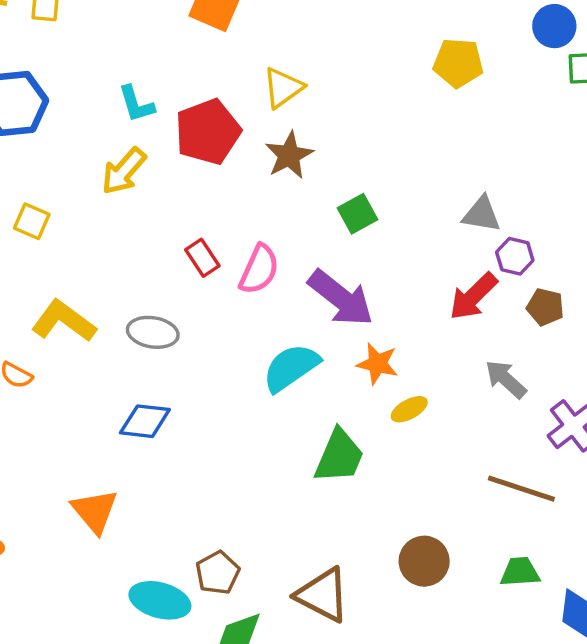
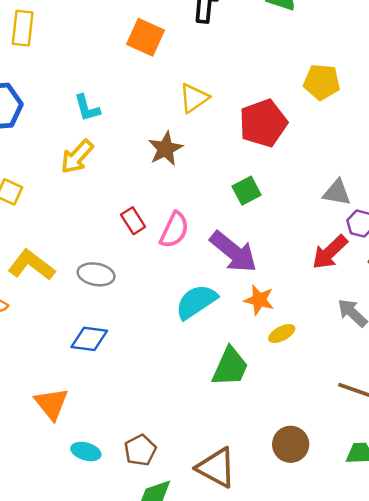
red pentagon: (208, 132) -> (263, 123), moved
brown star: (289, 155) -> (166, 149), moved
cyan ellipse: (160, 600) -> (86, 451), moved, size x0.7

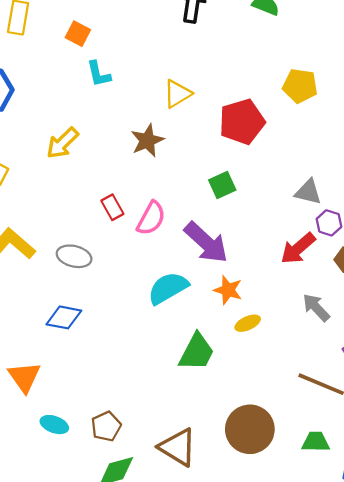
orange square: (145, 37) -> (78, 34), moved, size x0.7
cyan L-shape: (87, 108) -> (99, 74), moved
brown circle: (291, 444) -> (250, 429), size x1.4

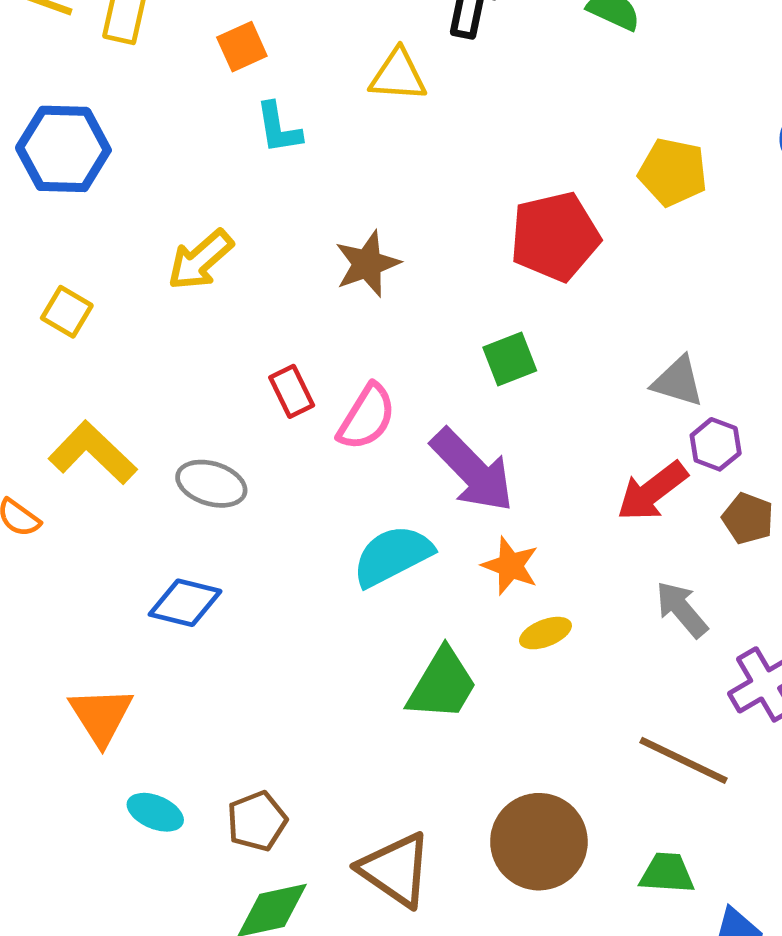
orange square: (78, 34) -> (242, 47), turned 35
yellow triangle: (177, 94) -> (398, 75), moved, turned 32

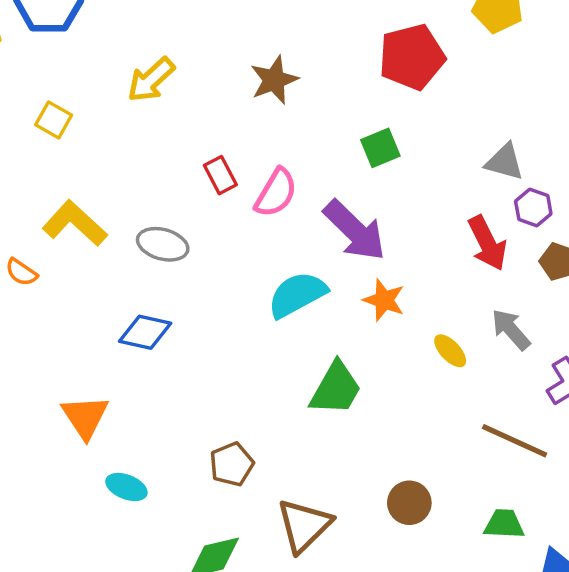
red arrow: (652, 491) -> (487, 243), turned -78
yellow ellipse: (545, 633) -> (450, 351), moved, turned 69
brown pentagon: (257, 821) -> (232, 464), moved
brown circle: (539, 842) -> (409, 503), size x0.6
brown triangle: (395, 870) -> (304, 526), turned 42

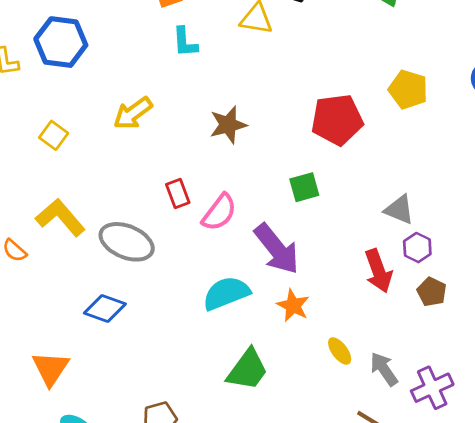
gray ellipse: (163, 244) -> (127, 242), size x1.4
gray arrow: (511, 330) -> (384, 369), moved

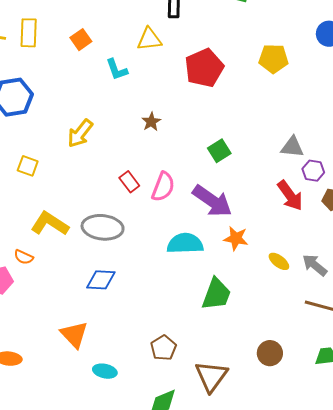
cyan L-shape: (185, 42) -> (117, 69), moved
red pentagon: (337, 120) -> (204, 68), moved
brown star: (228, 125) -> (151, 122), size x0.7
cyan semicircle: (226, 293) -> (185, 244), turned 36

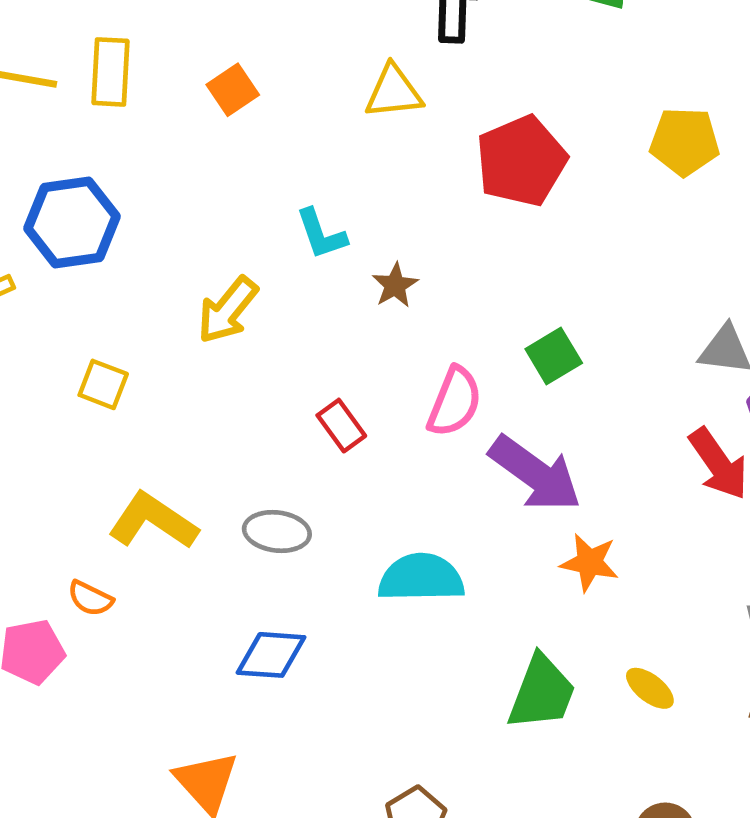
cyan L-shape: (117, 69) -> (321, 234), moved
pink semicircle: (163, 187) -> (455, 402), moved
gray ellipse: (103, 227) -> (277, 532), size x0.7
cyan semicircle: (185, 244) -> (421, 578), moved
yellow ellipse: (279, 261) -> (650, 688), moved

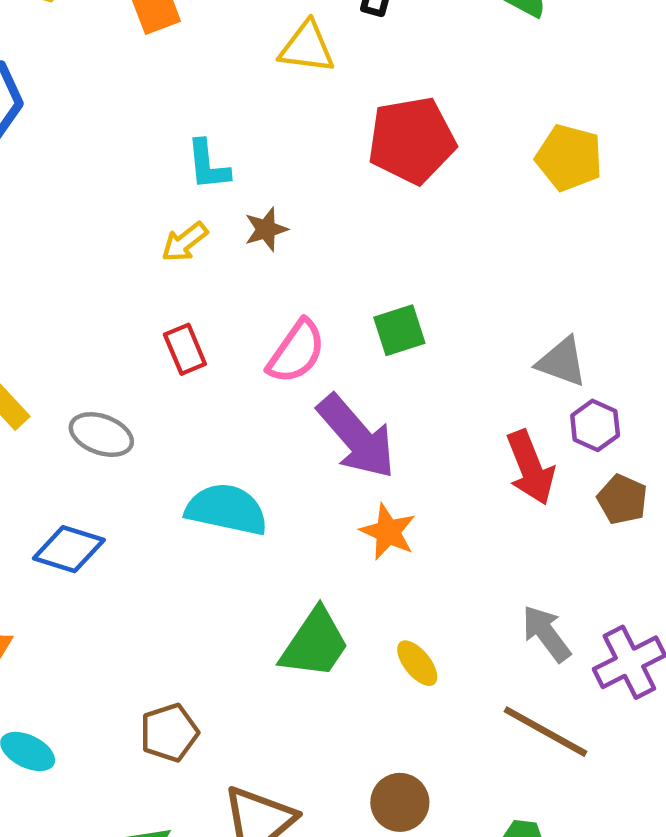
yellow arrow: (228, 310) -> (185, 242), moved, size x0.7

